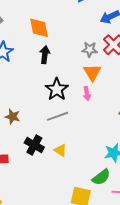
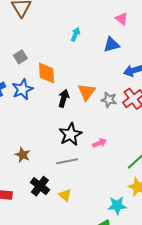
orange diamond: (39, 28) -> (47, 73), moved
orange triangle: (92, 72) -> (87, 92), moved
pink arrow: (87, 94) -> (100, 143), turned -112

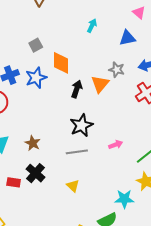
gray star: (109, 100) -> (117, 70), moved
pink arrow: (100, 143) -> (116, 145), moved
black cross: (40, 186) -> (35, 173), moved

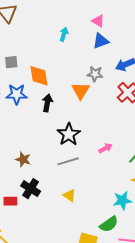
pink triangle: (139, 13) -> (98, 21), moved
gray square: (36, 45) -> (11, 62), turned 32
blue star: (36, 78) -> (17, 94), turned 30
black arrow: (77, 89) -> (47, 103), moved

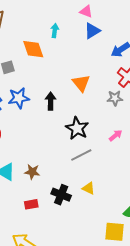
gray star: (95, 74) -> (115, 98), moved
orange diamond: (39, 76) -> (33, 49), moved
brown star: (23, 159) -> (32, 172), moved
black cross: (31, 189) -> (61, 195), moved

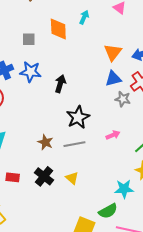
blue triangle: (92, 31) -> (113, 79), moved
orange triangle: (81, 83) -> (113, 52), moved
brown star: (32, 172) -> (45, 142), moved

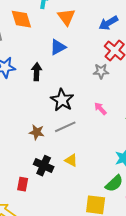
orange triangle: (113, 52) -> (66, 17), moved
blue triangle: (113, 79) -> (58, 47), moved
pink arrow: (113, 135) -> (100, 109), turned -96
red rectangle: (13, 177) -> (23, 184), moved, turned -72

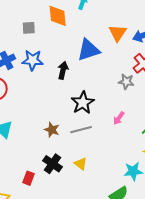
orange triangle: (66, 17) -> (118, 33), moved
blue triangle: (58, 47) -> (88, 50), size x1.4
pink arrow: (100, 109) -> (119, 118), turned -112

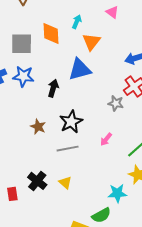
gray square: (29, 28) -> (22, 44), size x1.6
orange triangle: (118, 33) -> (91, 42), moved
brown star: (52, 130) -> (38, 127), moved
red rectangle: (29, 178) -> (12, 194), turned -32

